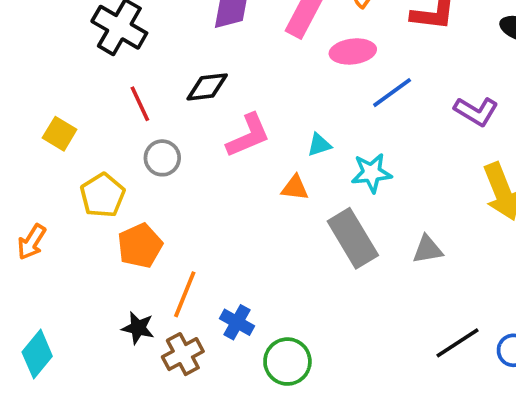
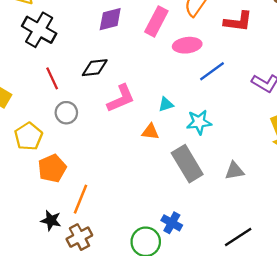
blue cross: (237, 322) -> (172, 223), moved
black line: (457, 343) -> (238, 237), moved

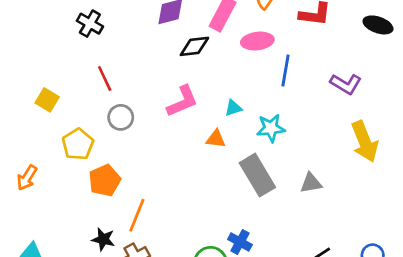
black cross: (39, 30) -> (90, 24), size x0.7
black diamond: (95, 68) -> (194, 46), moved
blue line: (212, 71) -> (286, 70), turned -44

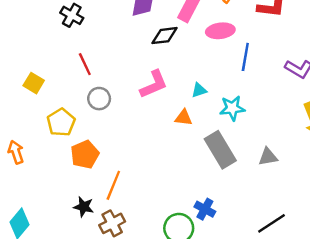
orange arrow: (27, 178) -> (16, 152), turned 130

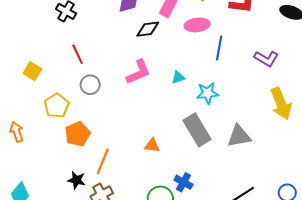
orange triangle: (183, 118) -> (152, 146), moved
gray triangle: (268, 157) -> (239, 136), size x1.4

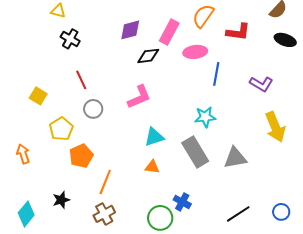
cyan triangle: (178, 77) -> (154, 137), moved, size x1.5
black star: (76, 180) -> (61, 200), moved, turned -30

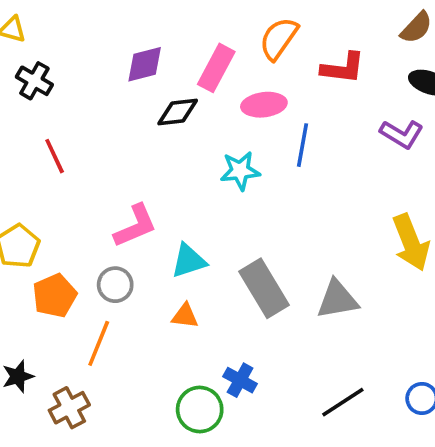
purple L-shape: (261, 84) -> (402, 134), moved
pink L-shape: (139, 97) -> (135, 226), moved
gray circle: (93, 109) -> (115, 285), moved
cyan star: (205, 117) -> (240, 171), moved
brown cross: (104, 214) -> (69, 408), moved

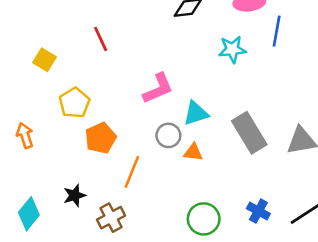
gray circle: (115, 285) -> (168, 135), moved
blue cross: (240, 380) -> (258, 211), moved

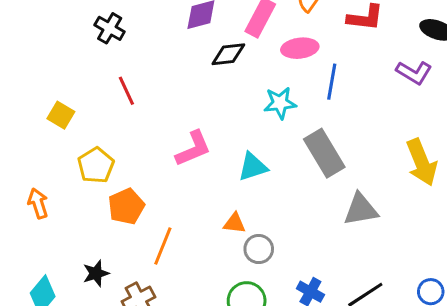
cyan triangle: (196, 113) -> (253, 167), moved
gray rectangle: (249, 133) -> (324, 153), moved
gray circle: (168, 135) -> (259, 249), moved

